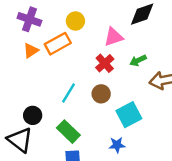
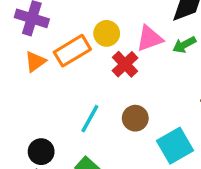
yellow circle: (75, 21) -> (107, 33), moved
green arrow: (138, 60) -> (184, 45), moved
red cross: (105, 63) -> (125, 64), moved

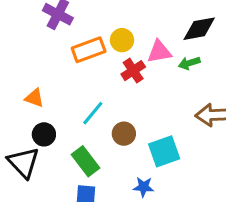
orange triangle: (35, 62) -> (34, 98), moved, turned 45
brown circle: (135, 118) -> (124, 134), moved

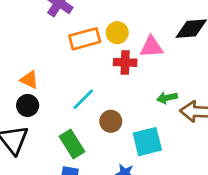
green arrow: (189, 63) -> (167, 98), moved
red cross: (133, 71) -> (125, 62), turned 30
black circle: (44, 134) -> (28, 105), moved

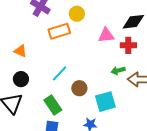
yellow circle: (117, 33) -> (77, 14), moved
red cross: (125, 62) -> (128, 45), moved
orange triangle: (29, 80) -> (20, 51), moved

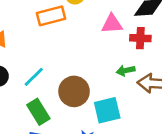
cyan line: (60, 73) -> (34, 77), moved
brown circle: (79, 88) -> (74, 91), size x1.5

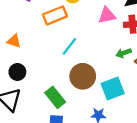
cyan line: (34, 77) -> (69, 46), moved

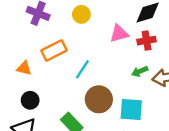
orange rectangle: (55, 15) -> (54, 50), moved
cyan square: (113, 88) -> (131, 109), turned 30

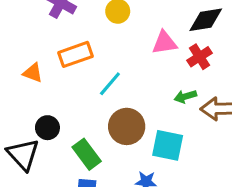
red cross: (147, 41) -> (200, 57), turned -30
black circle: (30, 100) -> (47, 128), moved

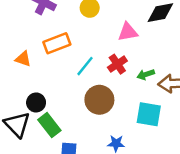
red cross: (200, 57) -> (117, 64), moved
cyan square: (168, 145) -> (149, 114), moved
green rectangle: (87, 154) -> (49, 125), moved

